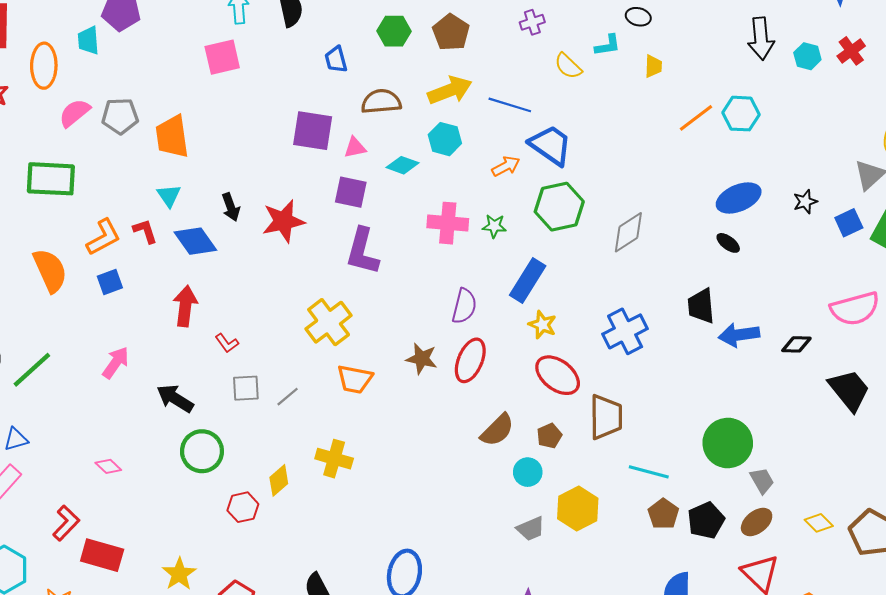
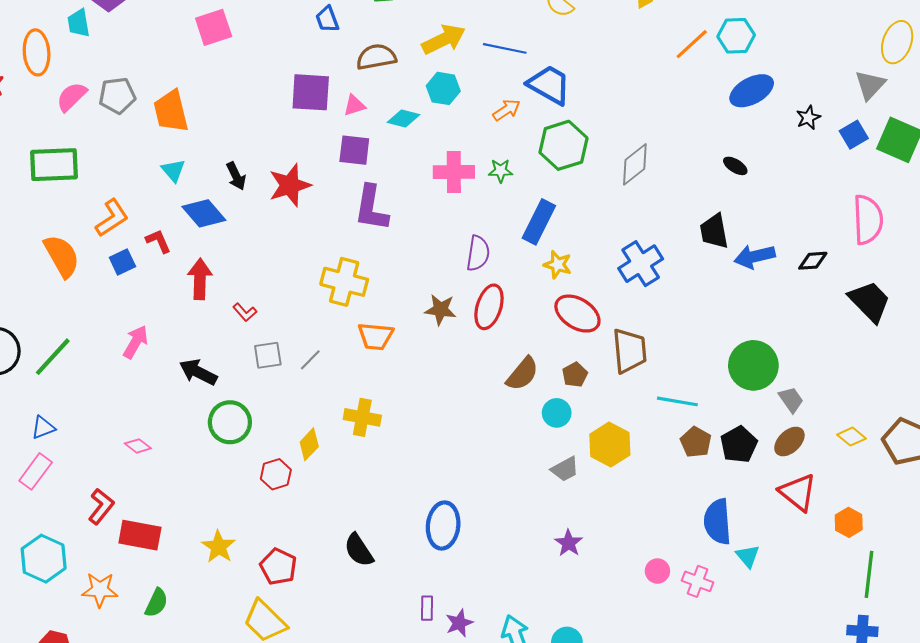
blue ellipse: (739, 198) -> (752, 91), moved
red L-shape: (145, 231) -> (158, 241), moved
pink semicircle: (855, 309) -> (868, 220), turned -72
yellow cross: (329, 322) -> (344, 282), turned -33

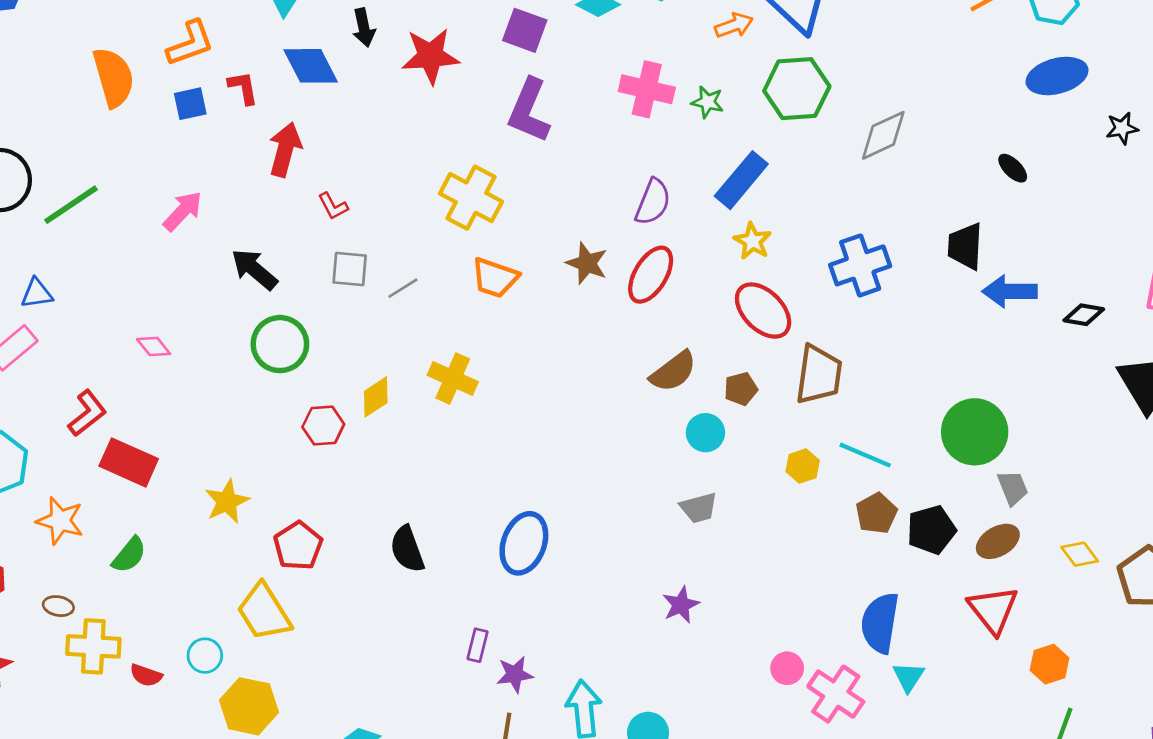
yellow hexagon: (610, 445) -> (803, 466), moved, size x0.6
pink cross: (698, 581) -> (836, 694), size x1.4

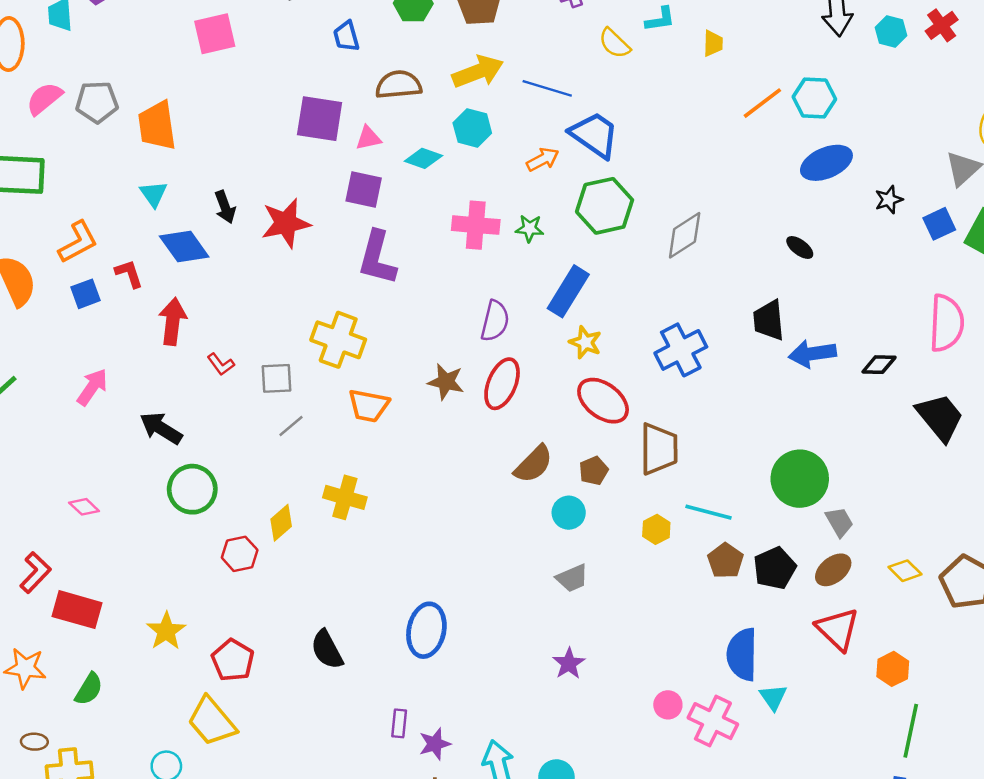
gray square: (350, 269) -> (277, 378), moved

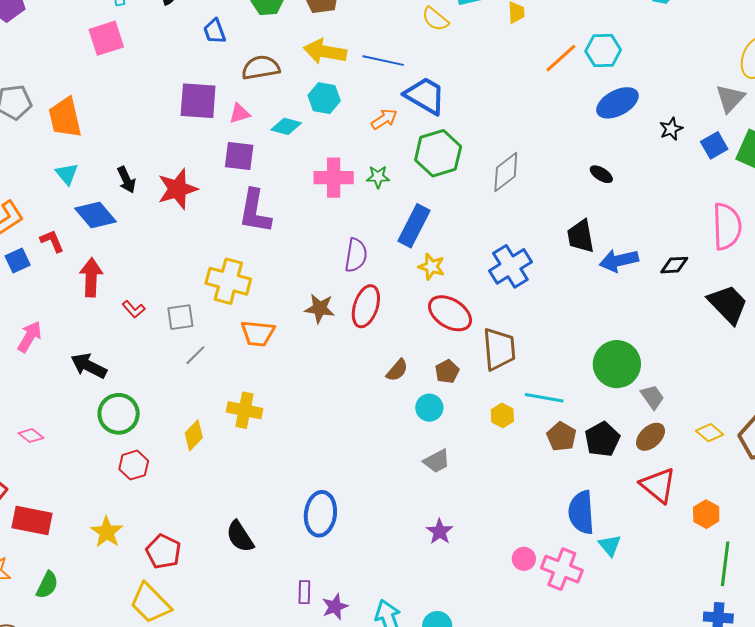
yellow arrow: (478, 72) -> (325, 51), turned -144
brown semicircle: (533, 464) -> (397, 370), size x0.7
red hexagon: (240, 554) -> (134, 465), moved

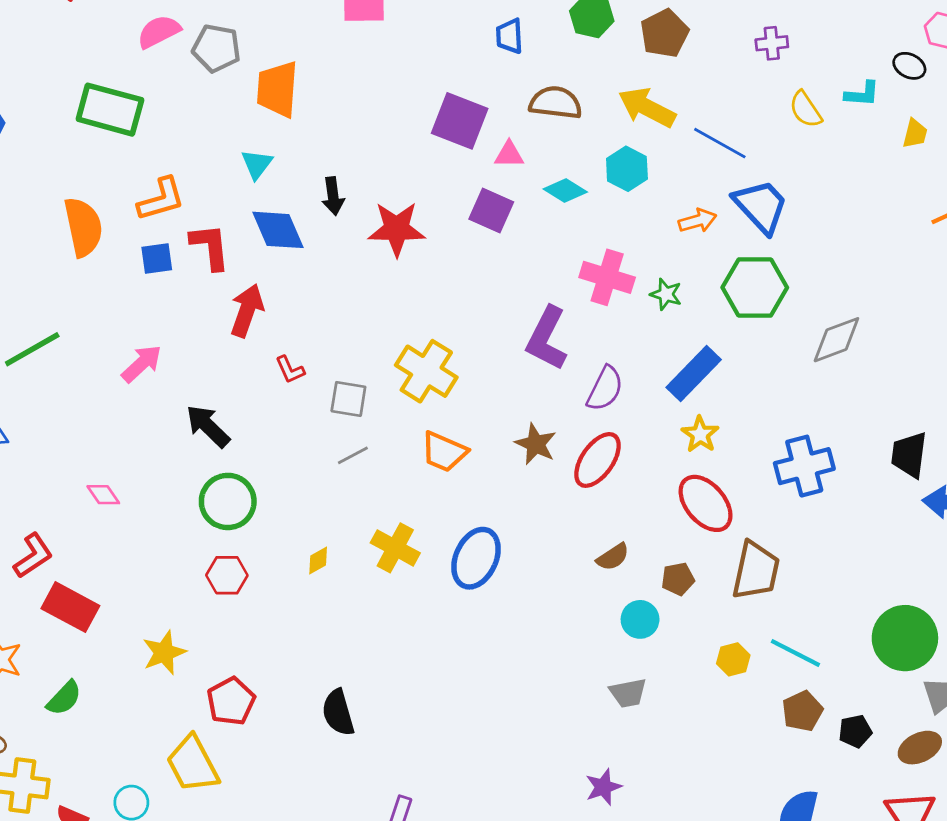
purple L-shape: (255, 211) -> (547, 338), moved
red L-shape: (52, 241) -> (210, 247), size x1.4
yellow diamond: (194, 435) -> (318, 561), size x0.7
black pentagon: (602, 439) -> (855, 731), size x0.7
blue ellipse: (320, 514) -> (476, 558), moved

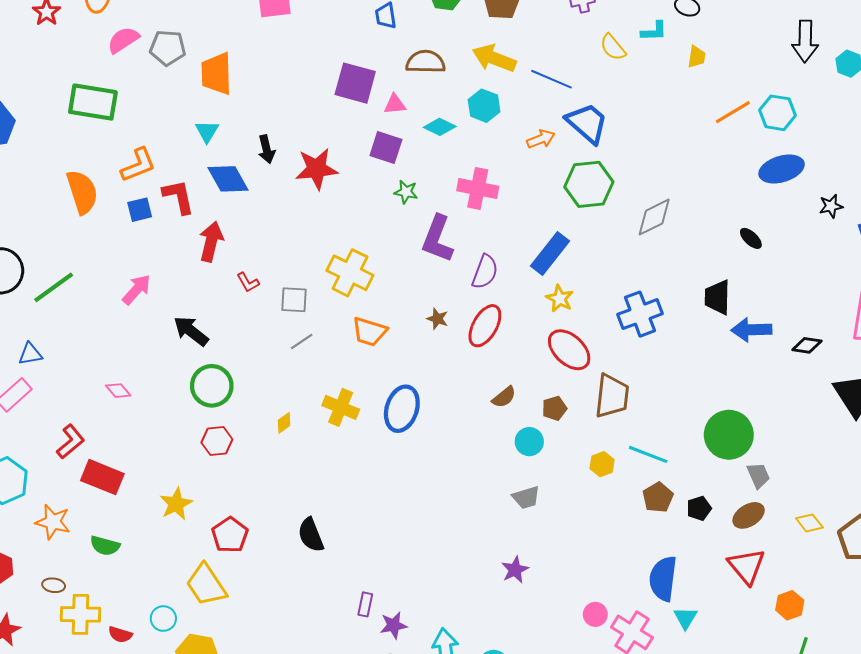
green star: (666, 294) -> (406, 192), moved
brown star: (536, 444) -> (437, 319), size x0.7
green semicircle: (64, 698) -> (105, 546), turned 68

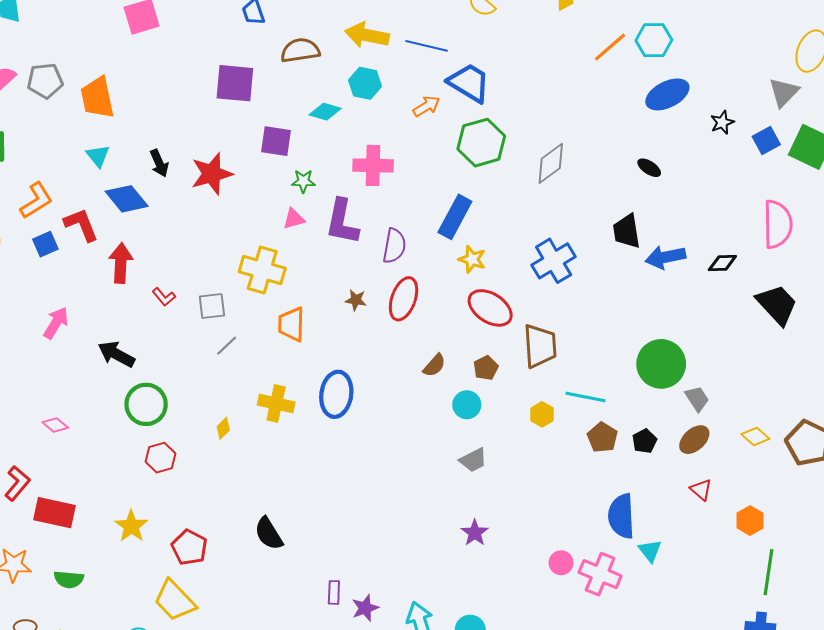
pink triangle: (395, 104) -> (294, 219), moved
orange trapezoid: (370, 332) -> (291, 324), turned 84
red triangle: (747, 566) -> (701, 490), size x0.6

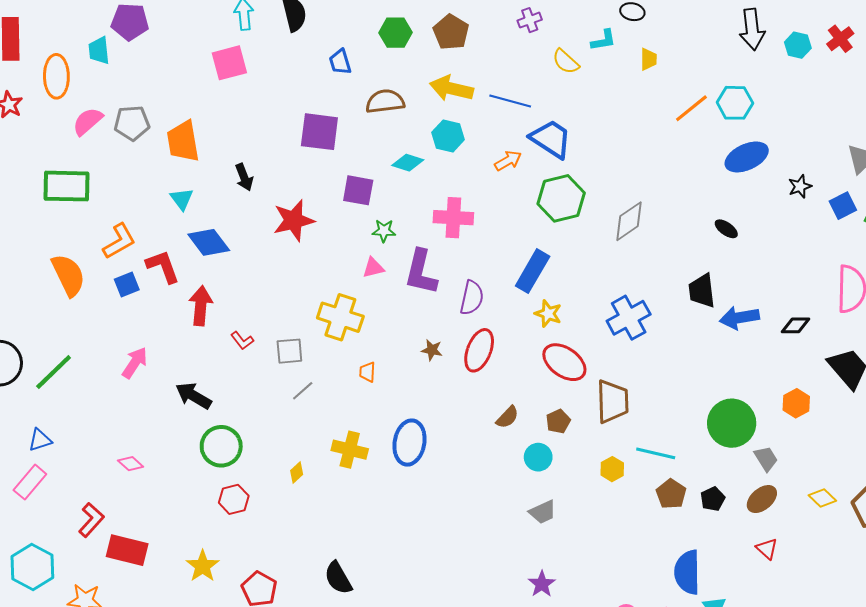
black arrow: (159, 163) -> (244, 177), moved
orange trapezoid: (291, 324) -> (367, 372), size x0.6
orange hexagon: (750, 521) -> (796, 403), moved

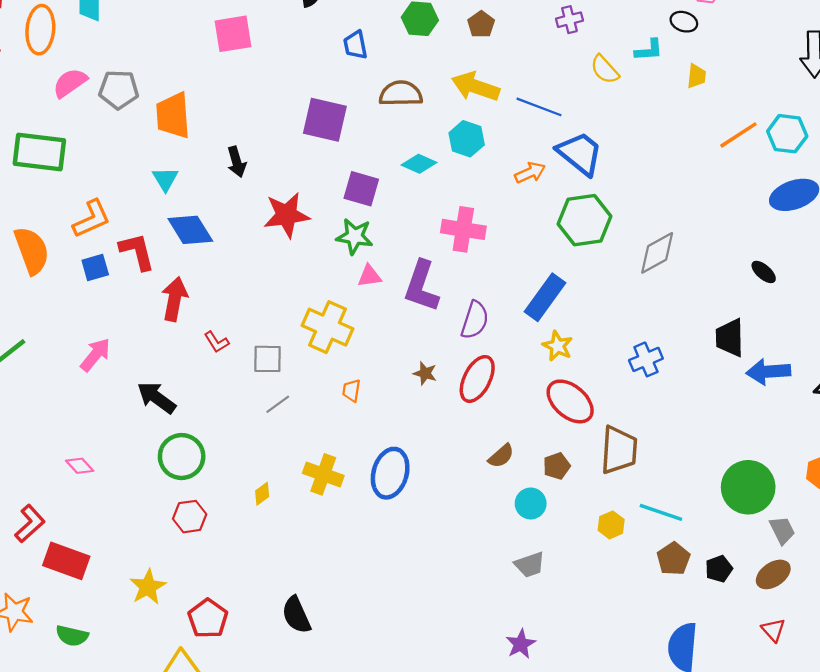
brown pentagon: (451, 32) -> (481, 24), size x0.7
green star: (384, 231) -> (355, 236), moved, size x1.4
blue cross: (629, 318) -> (646, 359), size x0.7

